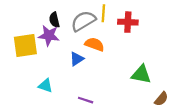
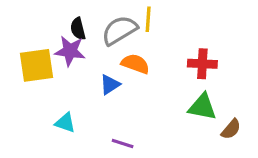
red cross: (128, 22) -> (202, 64), moved
brown semicircle: (161, 99) -> (231, 129), moved

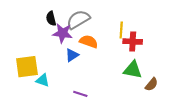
yellow line: (148, 19) -> (121, 30), moved
purple star: (70, 51) -> (63, 33), moved
yellow square: (37, 65) -> (27, 67), moved

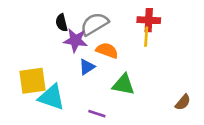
red cross: (133, 42) -> (149, 20), moved
green triangle: (133, 70) -> (123, 85), moved
cyan triangle: (43, 80) -> (51, 97), size x1.6

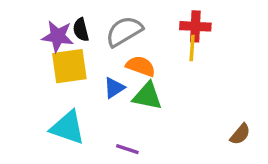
purple star: (75, 40) -> (58, 36), moved
yellow square: (33, 81) -> (69, 66), moved
green triangle: (123, 85) -> (147, 96), moved

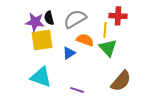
yellow line: (192, 48) -> (105, 30), moved
green triangle: (147, 96) -> (108, 48), moved, turned 36
brown semicircle: (240, 134) -> (121, 81), moved, size x1.6

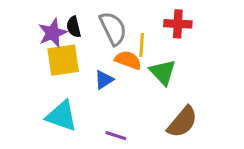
gray semicircle: (75, 19) -> (113, 28), turned 95
purple star: (35, 22) -> (53, 33), turned -30
yellow line: (105, 30) -> (142, 45), moved

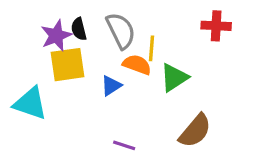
red cross: (178, 24) -> (216, 26), moved
green triangle: (163, 72) -> (174, 78), turned 40
cyan triangle: (62, 116) -> (30, 103), moved

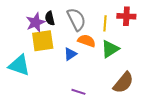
red cross: (216, 26) -> (126, 16), moved
yellow line: (152, 48) -> (105, 23), moved

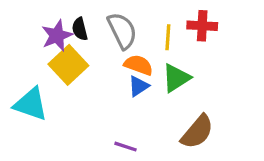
yellow square: (43, 41) -> (68, 65), turned -35
blue triangle: (70, 54) -> (139, 86), moved

